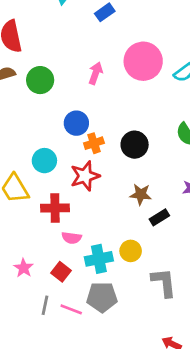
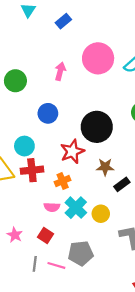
orange cross: (94, 143) -> (63, 181), moved
black circle: (135, 145) -> (97, 127), size x1.4
red star: (85, 176) -> (72, 152), moved
red cross: (55, 208) -> (32, 170), moved
cyan cross: (99, 259) -> (76, 208), moved, turned -30

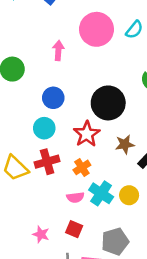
cyan circle: (24, 146) -> (44, 128), moved

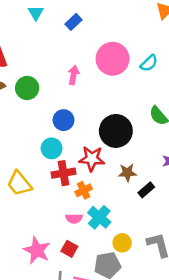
red star: (87, 134) -> (92, 159), turned 30
red cross: (47, 162) -> (64, 173), moved
yellow circle: (129, 195) -> (122, 243), moved
pink star: (41, 234) -> (37, 250), size x1.6

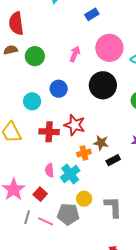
blue rectangle: (74, 22) -> (92, 14), moved
black circle: (116, 131) -> (103, 85), moved
cyan circle: (52, 148) -> (32, 101), moved
orange cross: (84, 190) -> (84, 153), moved
pink semicircle: (74, 218) -> (49, 170), turned 72

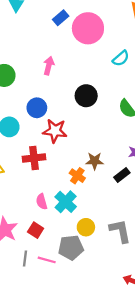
pink circle: (109, 48) -> (88, 28), moved
black circle: (103, 85) -> (86, 96), size x0.7
red star: (75, 125) -> (55, 131), moved
orange cross: (84, 153) -> (77, 176), turned -32
black rectangle: (113, 160) -> (122, 175), moved

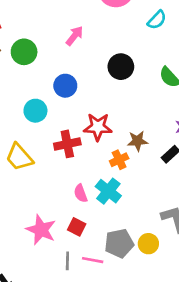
pink arrow: (49, 66) -> (75, 36), turned 30
red star: (55, 131) -> (98, 127), moved
orange cross: (77, 176) -> (119, 160), turned 35
yellow circle: (86, 227) -> (148, 244), moved

